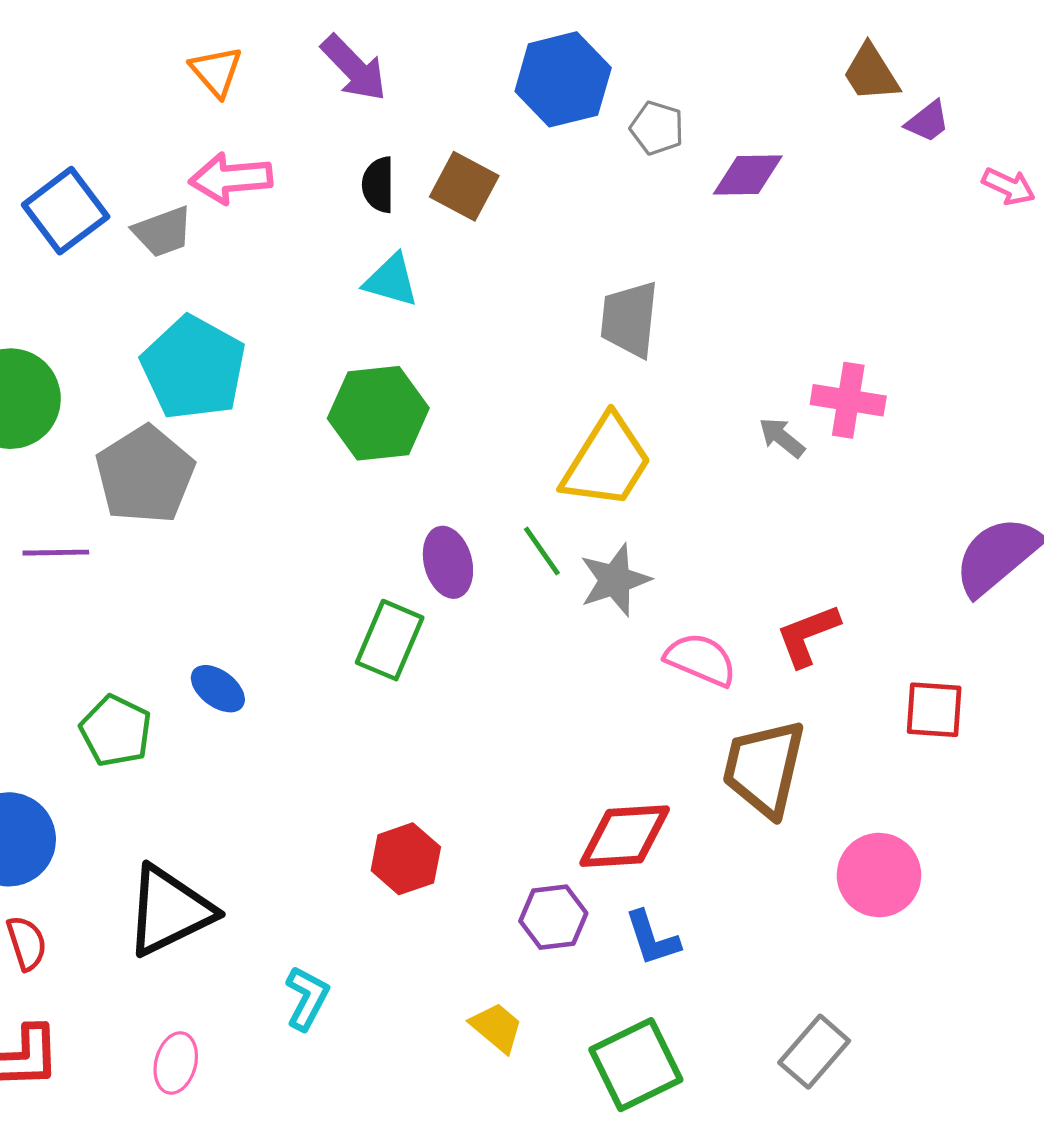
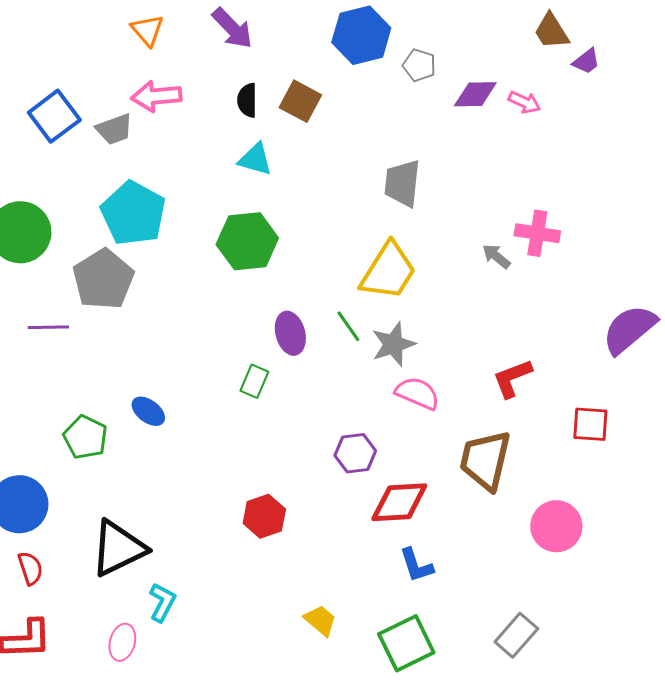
pink arrow: (1009, 186) -> (524, 102), moved
green rectangle: (390, 640) -> (254, 381), size x0.7
pink semicircle: (701, 660) -> (417, 393), moved
purple hexagon: (553, 917) -> (355, 453), moved
cyan L-shape: (307, 998) -> (162, 602), moved

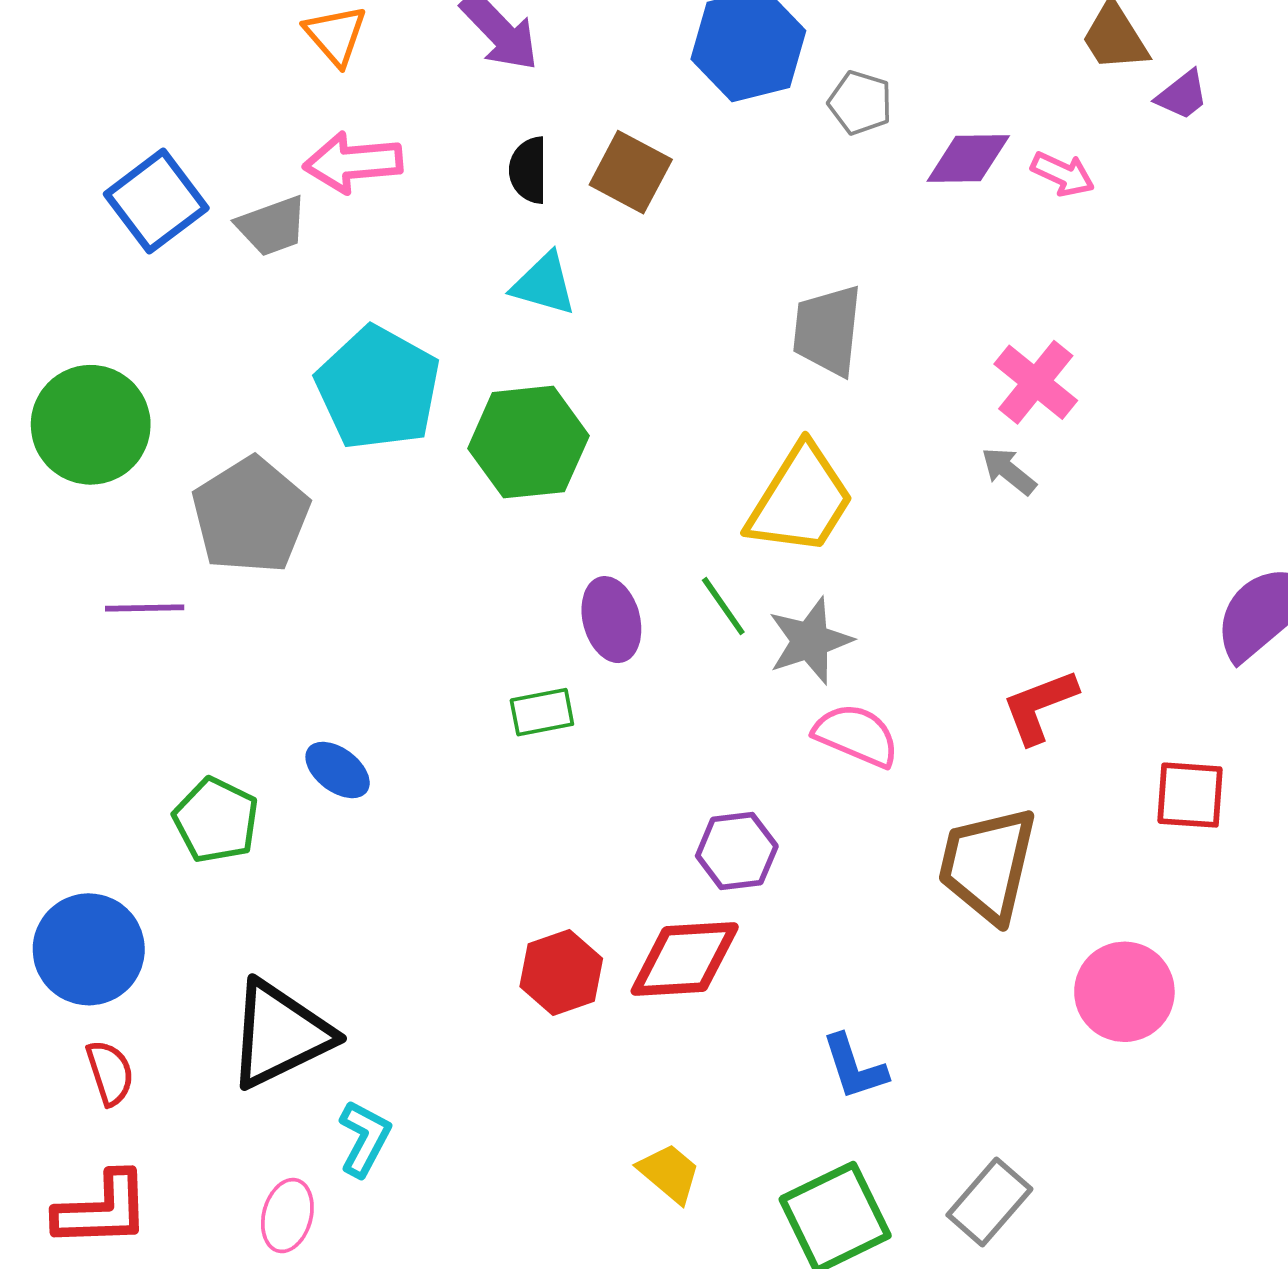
cyan pentagon: (133, 213) -> (378, 388), moved
pink cross: (537, 233) -> (1036, 382), moved, turned 30
green rectangle: (254, 381) -> (542, 712), turned 56
red diamond: (399, 502) -> (685, 959), moved
gray rectangle: (516, 635) -> (989, 1202), moved

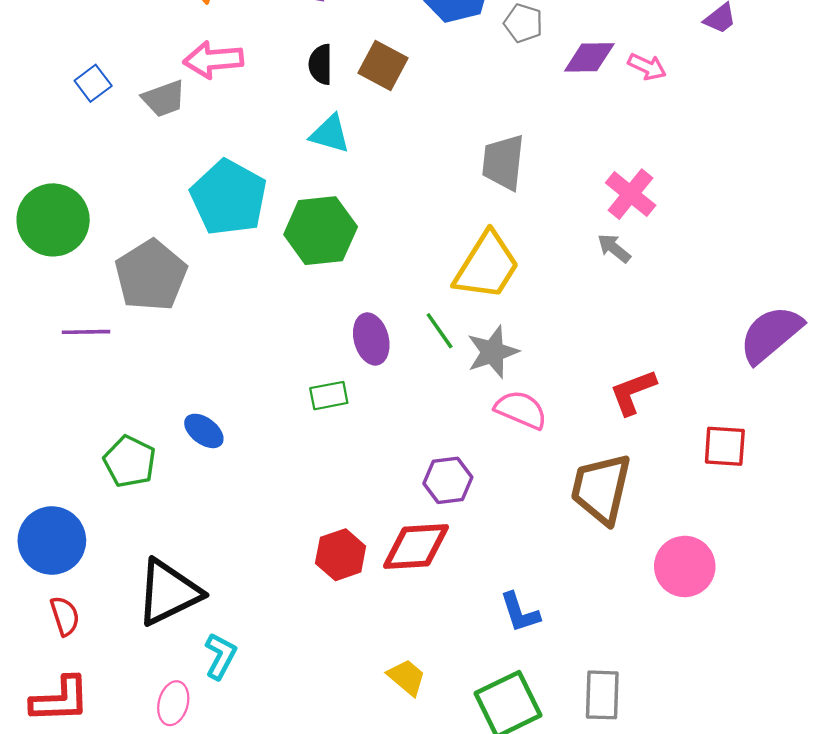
blue square: (156, 201) -> (93, 83), size x0.6
gray rectangle: (989, 1202) -> (602, 695), turned -39

